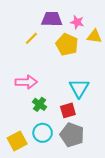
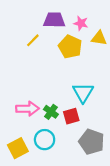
pink arrow: (26, 82) -> (27, 109), moved
green cross: (40, 104) -> (51, 112), moved
gray pentagon: (72, 135) -> (92, 142), moved

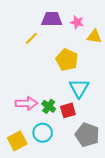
yellow pentagon: (70, 47) -> (67, 60), moved

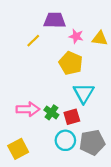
pink star: (77, 22) -> (76, 36), moved
cyan circle: (43, 133) -> (65, 140), moved
gray pentagon: (87, 135) -> (92, 142), turned -30

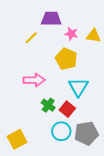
pink arrow: (28, 109) -> (34, 80), moved
red square: (72, 117) -> (67, 109), turned -35

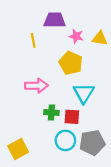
yellow line: (31, 38) -> (33, 41), turned -56
green cross: (48, 105) -> (51, 113), turned -32
red square: (67, 109) -> (72, 117), turned -35

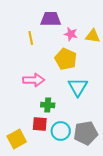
red square: (72, 117) -> (40, 124), moved

